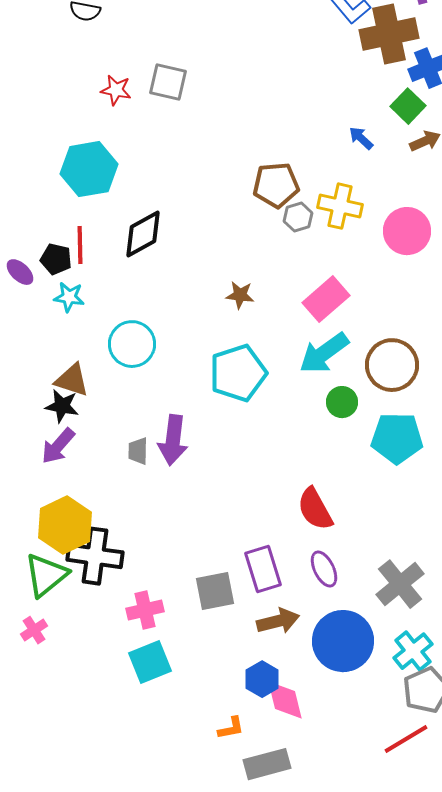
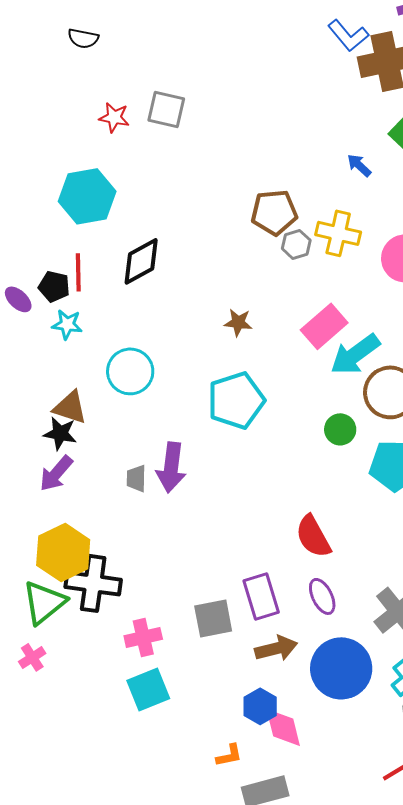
cyan arrow: (324, 353) -> (355, 354), moved

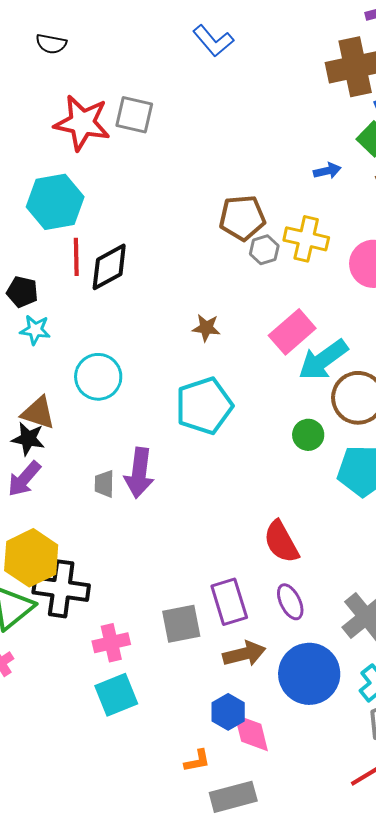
blue L-shape: (348, 35) -> (213, 41), moved
red star: (114, 117) -> (82, 123), size x1.8
blue arrow: (359, 165) -> (327, 171), turned 124
red line: (78, 272) -> (76, 257), moved

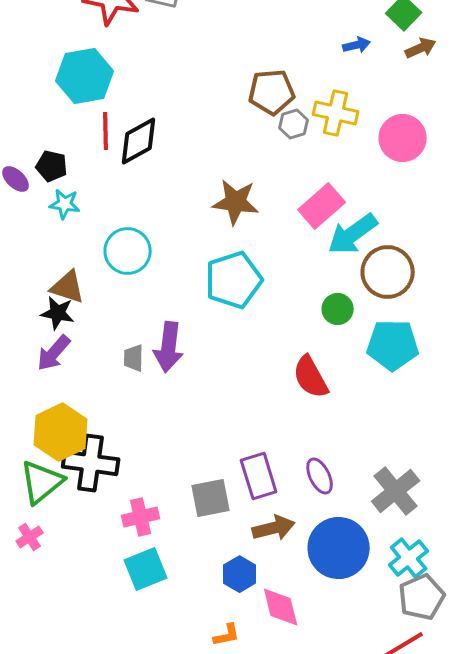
brown star: (206, 328) -> (236, 202), size x1.6
red semicircle: (281, 542) -> (311, 377), moved
blue hexagon: (228, 712) -> (240, 574), moved

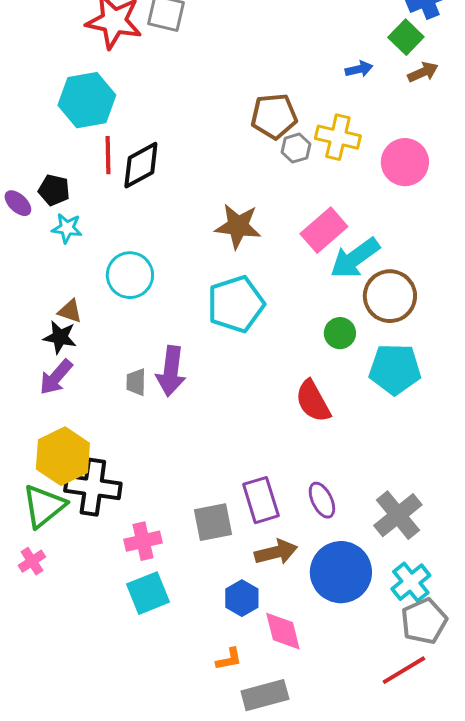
brown triangle: (68, 287) -> (70, 311), size x0.7

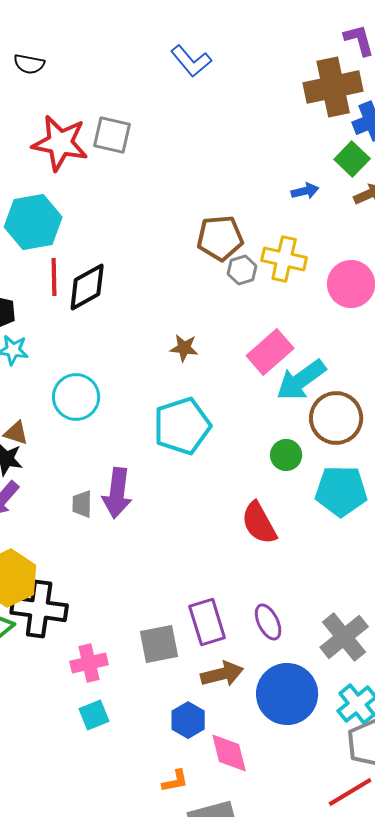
brown star: (238, 226) -> (184, 348), size x0.6
cyan square: (148, 593) -> (94, 715), size x0.7

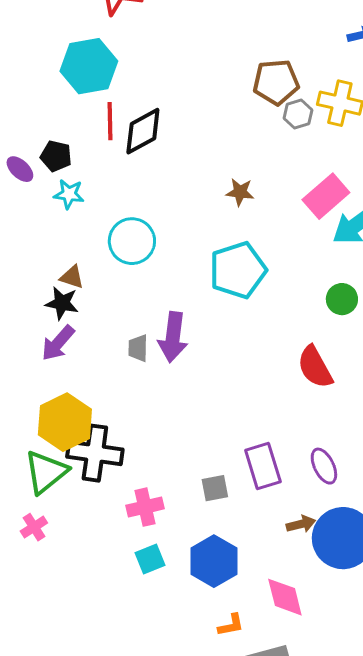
gray square: (159, 644) -> (215, 488), size x0.7
brown arrow: (222, 674) -> (301, 524), moved, size x0.7
blue hexagon: (188, 720) -> (214, 561), moved, size x1.4

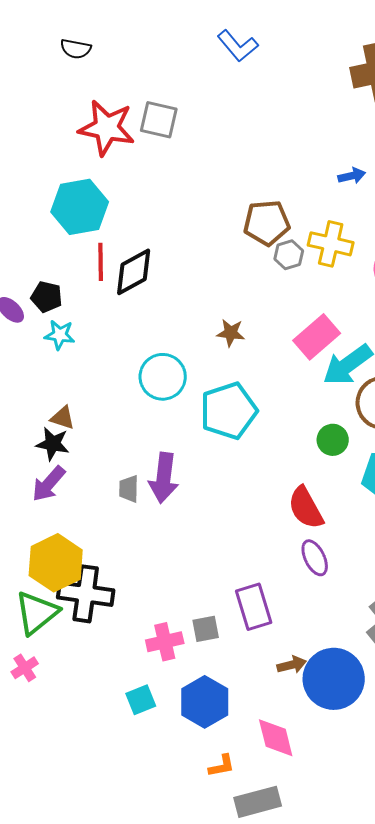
cyan circle: (132, 241) -> (163, 377), moved
purple ellipse: (324, 466) -> (315, 558), moved
pink cross: (145, 507) -> (165, 642), moved

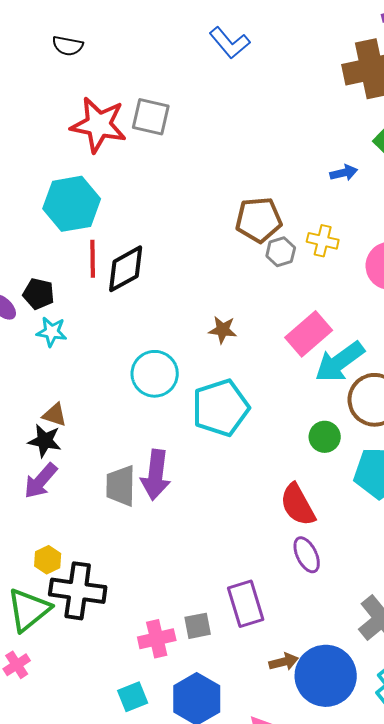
yellow cross: (331, 244) -> (323, 241), size x0.7
gray trapezoid: (129, 489) -> (121, 486), size x1.5
yellow hexagon: (56, 563) -> (48, 560), size x0.5

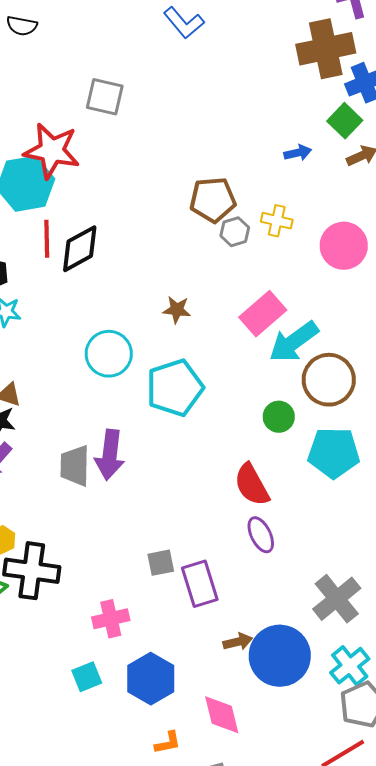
red star: (99, 125) -> (52, 151), moved
gray square: (198, 626) -> (161, 563), moved

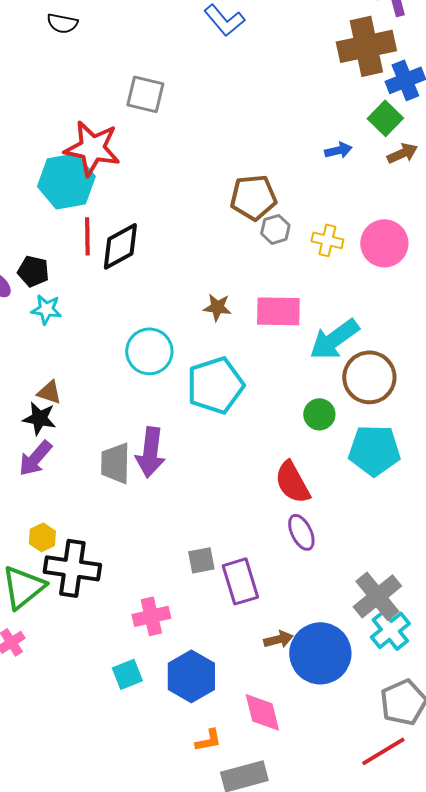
yellow cross: (277, 221) -> (327, 240), moved
pink rectangle: (263, 314) -> (278, 311), moved, turned 42
cyan cross: (350, 666) -> (390, 630), moved

